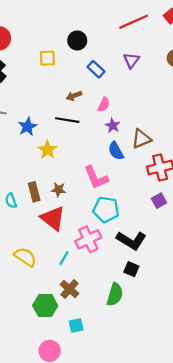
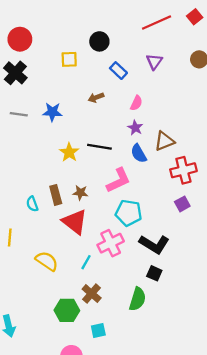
pink semicircle: (104, 105) -> (136, 103), moved
black line: (67, 120) -> (99, 147), moved
blue star: (28, 127) -> (52, 112), moved, turned 30
pink L-shape: (96, 177) -> (118, 180), turned -92

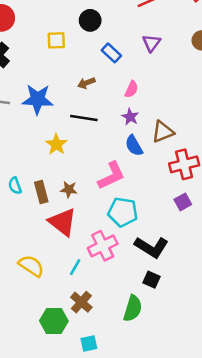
blue star: (52, 112) -> (38, 99), size x1.4
black line: (99, 147) -> (84, 118), moved
cyan semicircle: (32, 204) -> (15, 186), moved

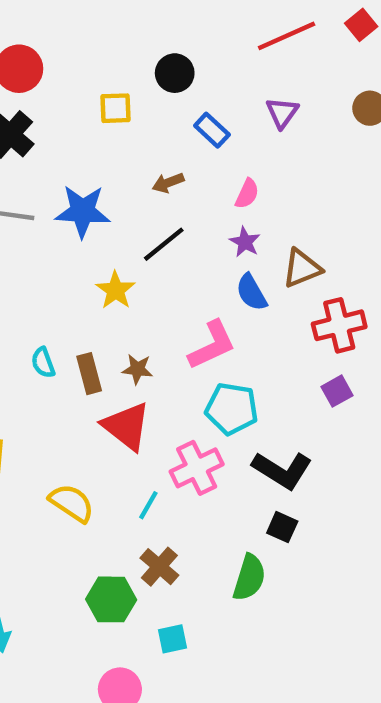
black line: (84, 118) -> (164, 244), turned -48

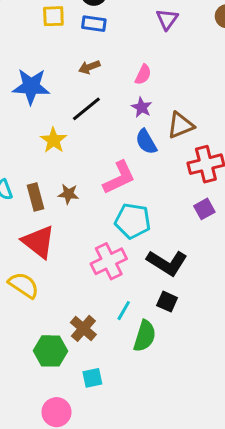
blue rectangle: (212, 130) -> (94, 24), moved, turned -35
red triangle: (126, 426) -> (39, 242), moved
cyan line: (148, 505) -> (124, 311), moved

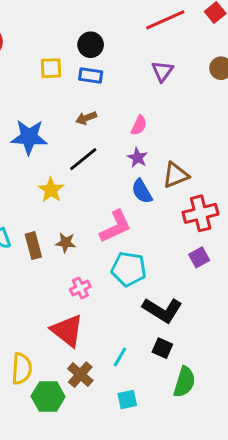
red triangle: (39, 242) -> (67, 331), moved
pink cross: (109, 261) -> (80, 288), moved, size x0.6
yellow semicircle: (24, 285) -> (22, 369), moved, turned 60
green semicircle: (145, 336) -> (184, 382), moved
cyan square: (92, 378) -> (127, 399), moved

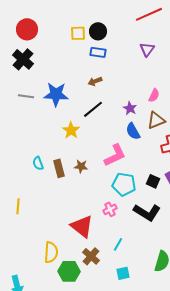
yellow square: (51, 68) -> (78, 33), moved
pink semicircle: (139, 125) -> (154, 95), moved
pink cross: (80, 288) -> (110, 209), moved
black square: (162, 348) -> (153, 181), moved

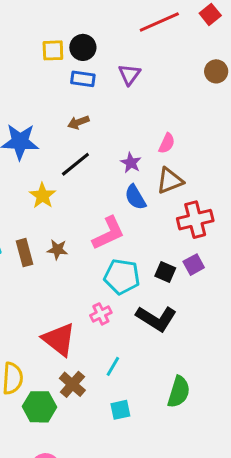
purple triangle: (147, 49) -> (129, 74), moved

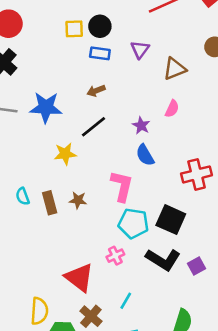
brown triangle: (170, 181) -> (175, 69), moved
yellow star: (42, 196) -> (65, 154), turned 30
pink L-shape: (108, 233) -> (122, 186), turned -52
purple square: (194, 265) -> (197, 266), moved
black square: (165, 272) -> (171, 220), size x1.6

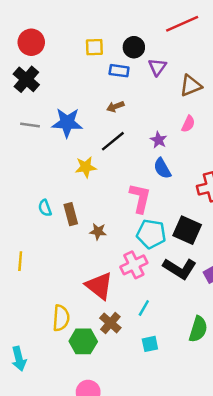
black circle: (100, 26) -> (134, 47), moved
brown star: (78, 200) -> (98, 231), moved
pink cross: (115, 256) -> (134, 265), size x1.5

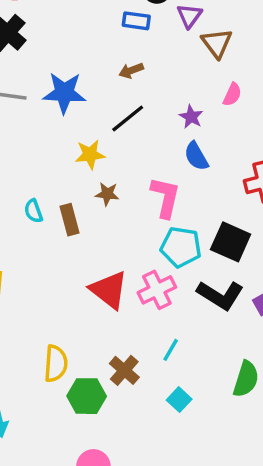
brown triangle: (191, 86) -> (217, 43), moved, turned -45
brown star: (98, 231) -> (107, 194), moved
red triangle: (99, 286) -> (109, 290), moved
cyan square: (150, 344) -> (179, 400), turned -35

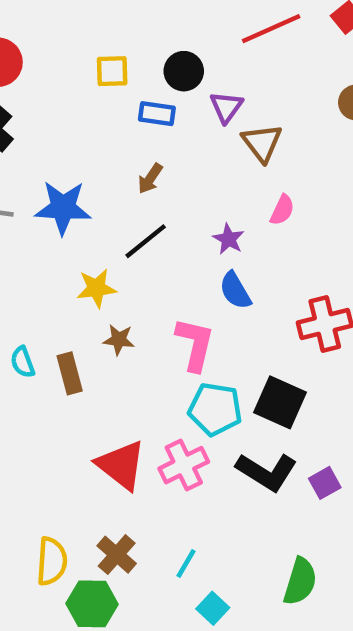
brown arrow: (131, 71) -> (150, 179), turned -35
cyan line: (171, 350) -> (186, 564), moved
brown cross: (124, 370) -> (117, 555), moved

